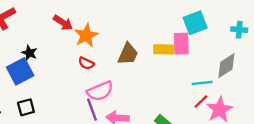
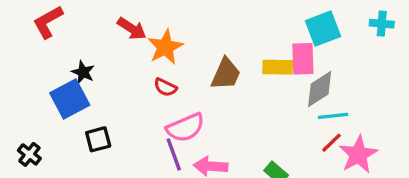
cyan cross: (239, 30) -> (382, 24), moved
gray diamond: (226, 66) -> (320, 89), moved
black square: (26, 107) -> (98, 139), moved

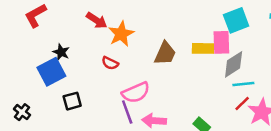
red semicircle: (165, 87) -> (110, 63), moved

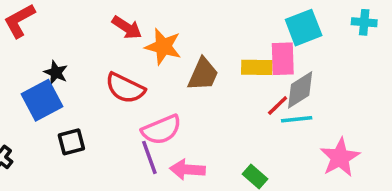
red arrow: (97, 20) -> (127, 28), moved
orange star: (121, 34) -> (163, 47), moved, turned -30
red semicircle: (110, 63) -> (125, 88), size x1.6
cyan line: (243, 84) -> (297, 119), moved
red line: (242, 104) -> (278, 105), moved

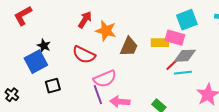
red arrow: (127, 28) -> (85, 20), turned -90
pink rectangle: (283, 59) -> (175, 38), turned -72
gray diamond: (300, 90) -> (185, 56), turned 30

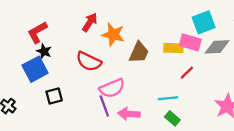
red L-shape: (23, 16) -> (37, 32), moved
gray diamond: (185, 56) -> (217, 47), moved
cyan line: (183, 73) -> (168, 98), moved

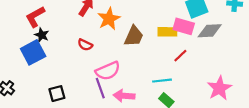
orange star: (113, 35) -> (109, 19), turned 30
red semicircle: (89, 61) -> (85, 45), size x0.6
black square: (54, 96) -> (57, 94), moved

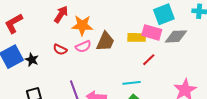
orange star: (109, 19) -> (82, 25), turned 30
black star: (42, 35) -> (32, 60), moved
pink semicircle: (108, 71) -> (83, 47), moved, size x0.7

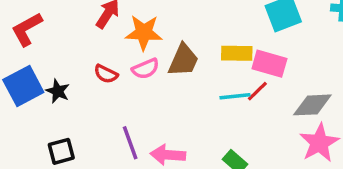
pink rectangle: (152, 32) -> (269, 64), moved
gray diamond: (176, 36) -> (312, 105), moved
cyan line: (132, 83) -> (235, 96), moved

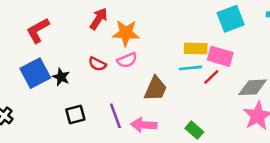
brown trapezoid: (183, 60) -> (156, 89), moved
cyan line: (235, 96) -> (190, 68), moved
black square: (61, 151) -> (75, 115), moved

